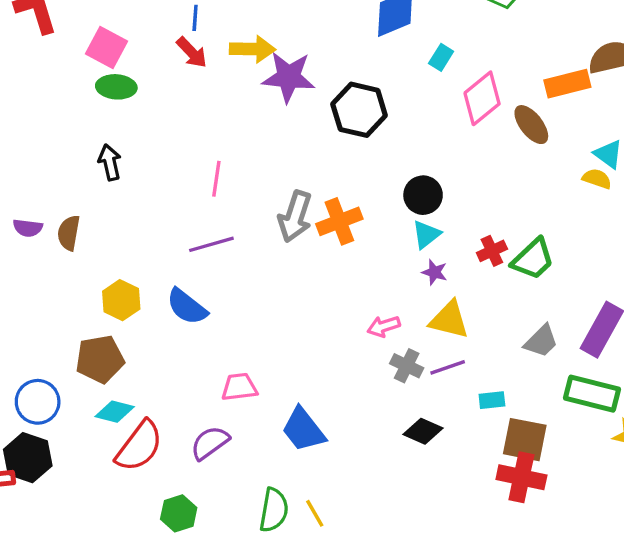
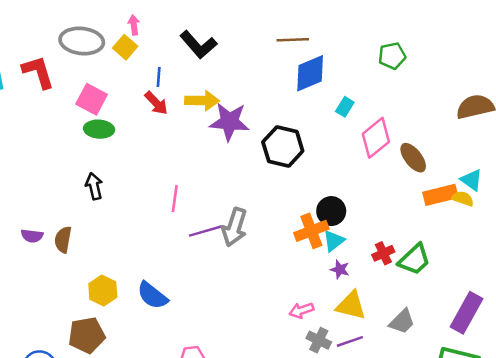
orange rectangle: (567, 84) -> (440, 195), moved
orange cross: (339, 221) -> (311, 231), moved
purple line: (211, 244) -> (206, 231), moved
gray trapezoid: (541, 341) -> (402, 322), moved

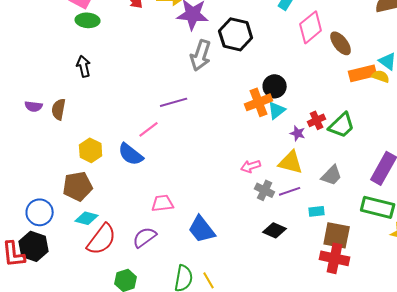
pink line: (175, 199) -> (149, 129), moved, turned 45
gray arrow: (234, 227) -> (201, 55), moved
purple star: (340, 269) -> (298, 133), moved

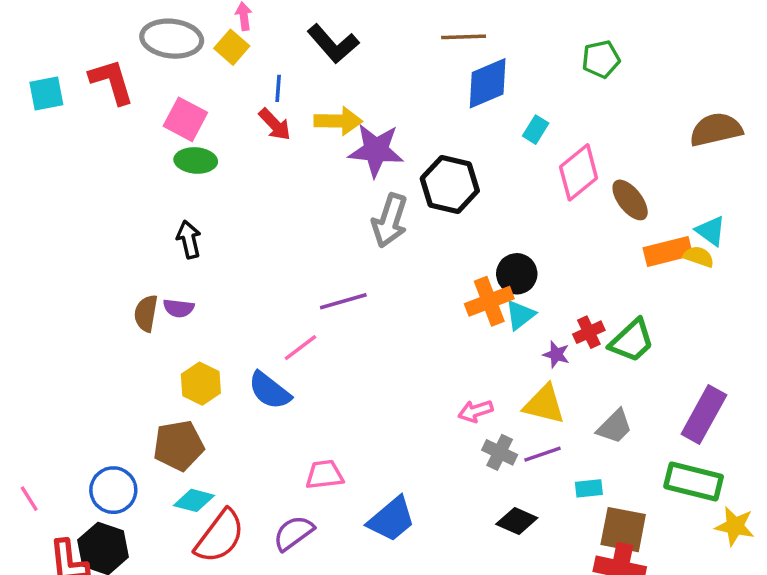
purple semicircle: (34, 106) -> (179, 308), moved
blue trapezoid: (202, 229) -> (391, 519), turned -92

